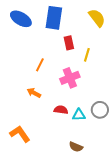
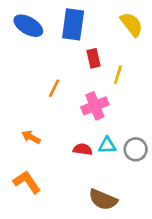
orange arrow: (34, 93) -> (31, 137), moved
cyan triangle: (79, 115) -> (107, 145), moved
brown semicircle: (76, 147) -> (103, 200), size x1.5

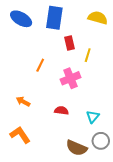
yellow semicircle: (132, 24) -> (98, 18), turned -36
cyan triangle: (107, 145) -> (93, 117), moved, turned -48
gray circle: (136, 149) -> (101, 141), moved

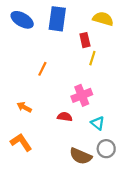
red rectangle: (69, 43) -> (85, 40), moved
pink cross: (71, 78) -> (82, 95), moved
cyan triangle: (93, 117) -> (98, 123), turned -32

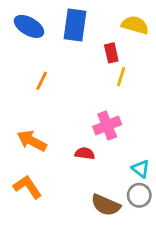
orange line: (42, 69) -> (42, 81), moved
orange arrow: (24, 107) -> (32, 141), size x1.5
cyan triangle: (98, 123) -> (141, 169), moved

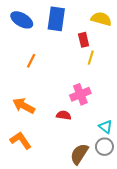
brown semicircle: (106, 205) -> (79, 154), turned 100

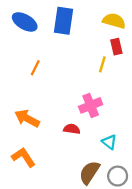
red rectangle: (84, 40) -> (116, 47), moved
cyan triangle: (106, 127) -> (109, 142), moved
gray circle: (104, 147) -> (118, 176), moved

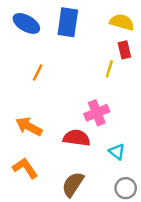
red semicircle: (72, 129) -> (77, 138), size x1.5
brown semicircle: (89, 172) -> (73, 184), moved

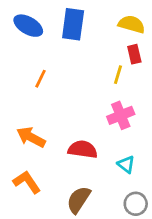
pink cross: (97, 113) -> (121, 115), moved

